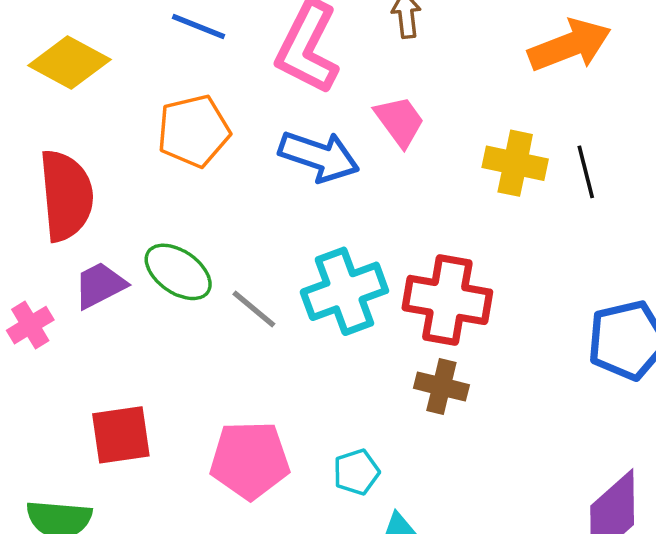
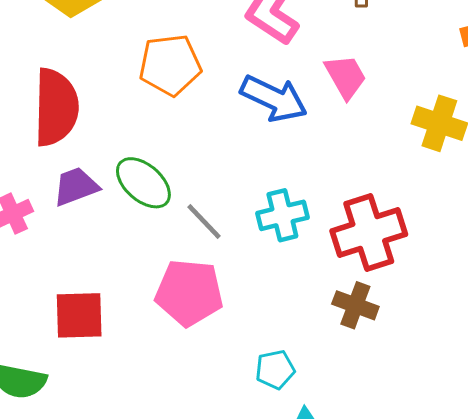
cyan cross: (344, 291) -> (282, 215), size x0.7
red cross: (447, 300) -> (369, 233), turned -34
pink pentagon: (250, 460) -> (189, 293), moved

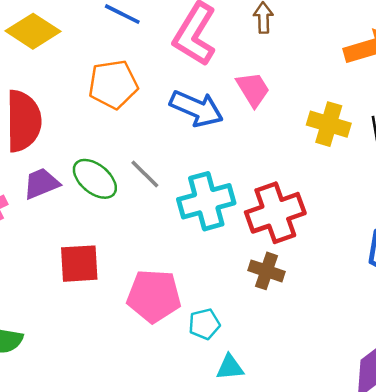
cyan cross: (282, 215) -> (206, 201), size x1.4
gray line: (204, 222) -> (145, 174), moved
pink pentagon: (189, 293) -> (154, 296), moved
red square: (79, 315) -> (79, 264), moved

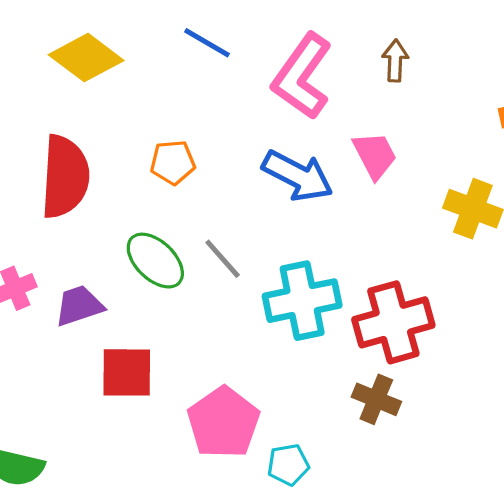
orange pentagon: (113, 84) -> (173, 162), moved, size x0.7
purple trapezoid: (41, 184) -> (79, 306), moved
pink pentagon: (154, 296) -> (223, 423), turned 30

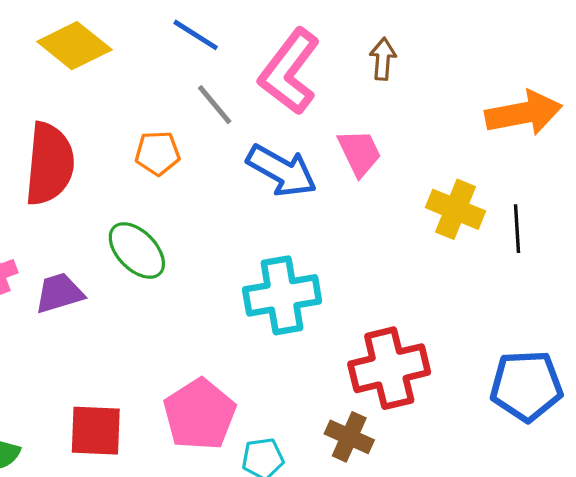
gray line: (223, 259) -> (215, 105), moved
red cross: (393, 322) -> (389, 368), moved
red square: (127, 372) -> (96, 431), moved
brown cross: (376, 399) -> (349, 437), moved

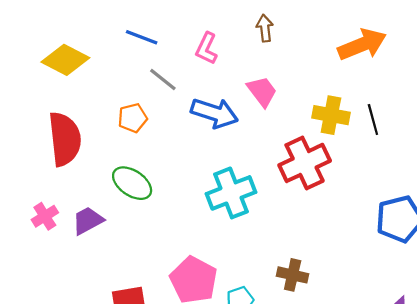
pink L-shape: (289, 72) -> (207, 48), size x0.6
red cross: (389, 368) -> (305, 163), moved

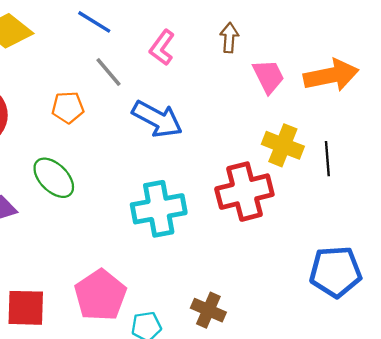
pink trapezoid: (262, 91) -> (268, 76), moved

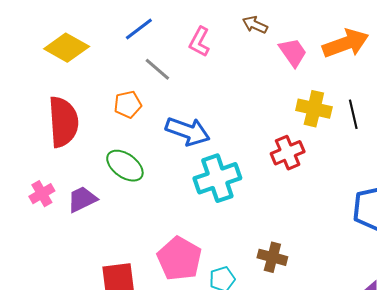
blue line: (94, 22) -> (139, 29), turned -60
brown arrow: (229, 38) -> (255, 25), turned -60
blue arrow: (157, 119) -> (188, 131), moved
red cross: (244, 192) -> (288, 153), size x0.7

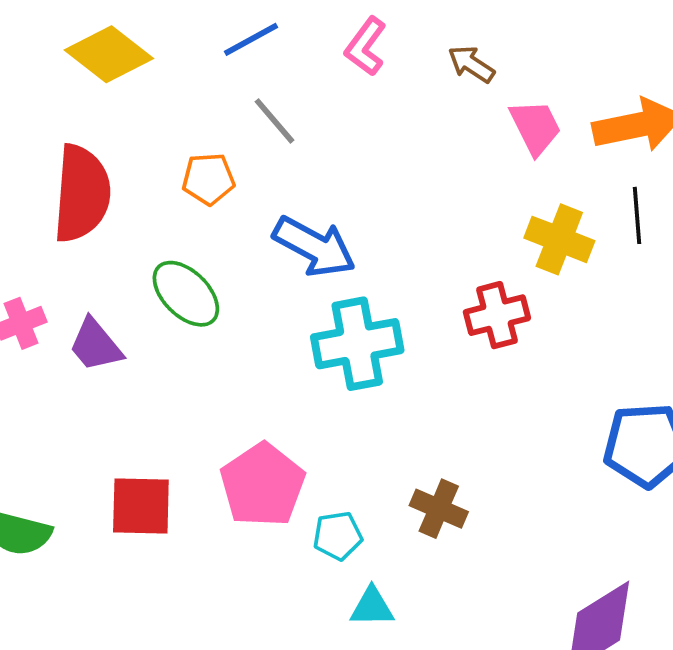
pink L-shape: (199, 42) -> (366, 46), moved
black line: (353, 114) -> (637, 215), moved
purple trapezoid: (82, 199) -> (96, 345), turned -112

